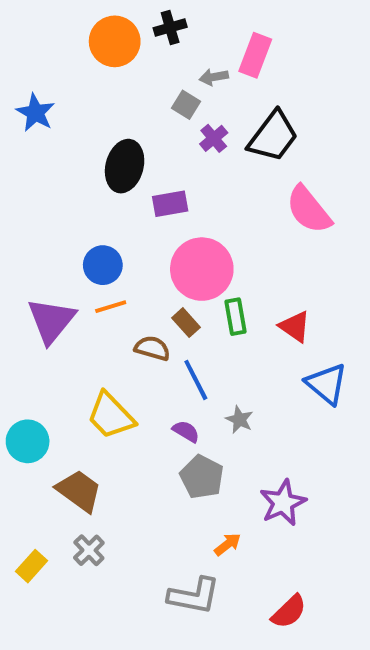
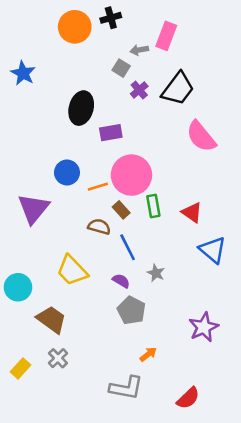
orange line: (111, 307) -> (98, 187), moved
purple star: (283, 503) -> (204, 327), moved

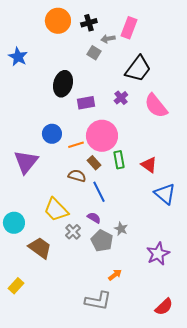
black cross: (111, 18) -> (89, 23), moved
purple cross: (139, 90) -> (121, 98), moved
gray star: (156, 273) -> (121, 229), moved
gray cross: (58, 358) -> (73, 232), moved
red semicircle: (188, 398) -> (164, 307), moved

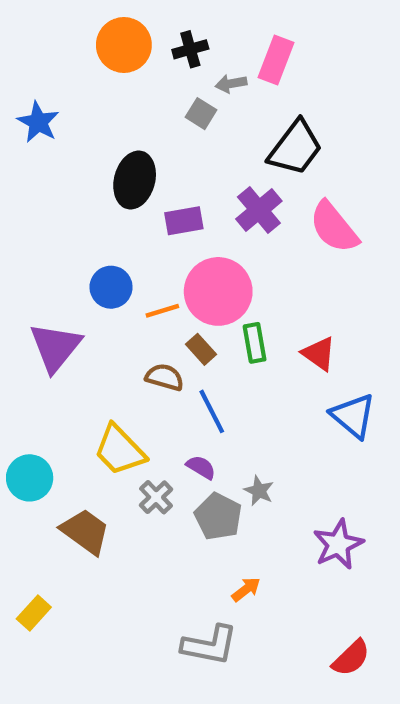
purple cross: (121, 98) -> (259, 210), size x1.5

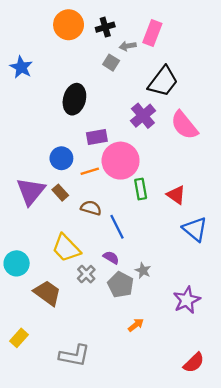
purple rectangle: (184, 221) -> (97, 137), moved
brown rectangle: (201, 349) -> (60, 193), moved
gray L-shape: (210, 645) -> (74, 356), moved

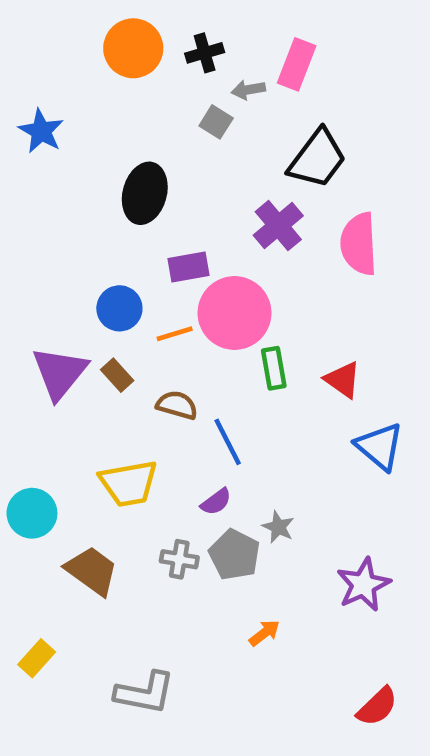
pink semicircle: (184, 125) -> (359, 244), turned 36
yellow trapezoid: (66, 248) -> (129, 483), turned -56
purple semicircle: (111, 258) -> (216, 502), turned 112
gray cross: (86, 274) -> (179, 559), moved, turned -36

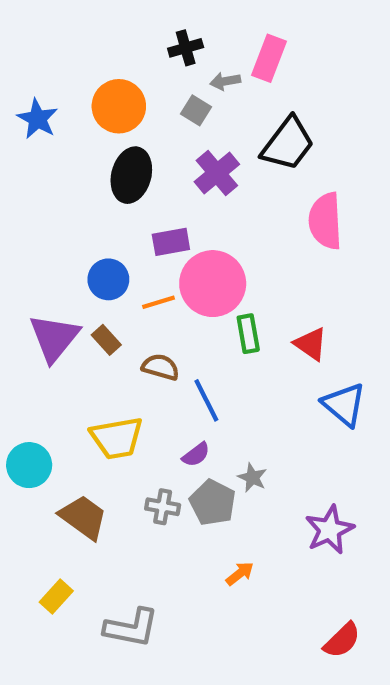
orange circle: (133, 48) -> (119, 106), moved
purple cross: (278, 226) -> (217, 173), moved
yellow rectangle: (37, 658) -> (56, 596), moved

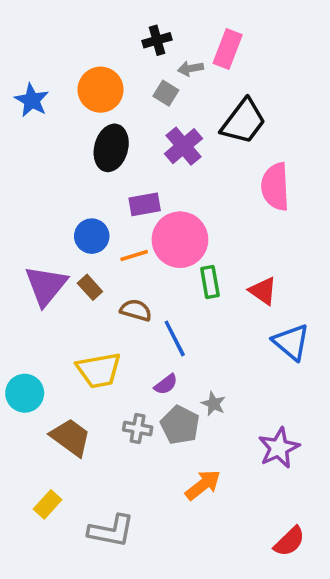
orange arrow: (240, 574) -> (203, 485), size x1.5

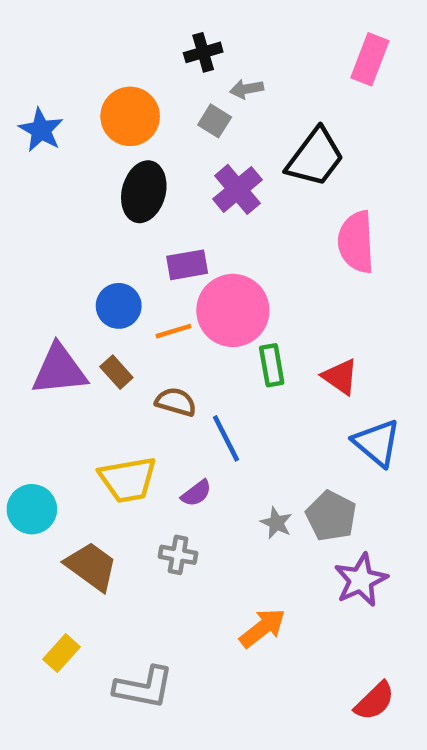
pink rectangle: (228, 49) -> (370, 59), moved
purple triangle: (46, 286) -> (59, 370), turned 45
purple semicircle: (166, 384) -> (196, 493), moved
gray pentagon: (180, 425) -> (331, 516), moved

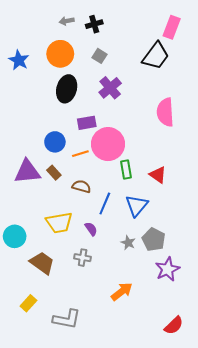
gray arrow: (247, 89) -> (67, 21), moved
black trapezoid: (315, 157) -> (156, 56), moved
blue line: (226, 438) -> (105, 203), turned 50
blue triangle: (377, 443) -> (137, 206), moved, turned 30
purple semicircle: (196, 493) -> (91, 229), turned -88

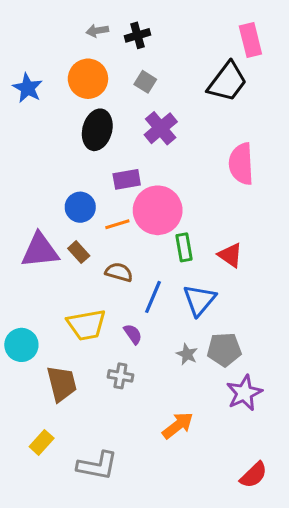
pink rectangle: (172, 27) -> (250, 40), turned -35
gray pentagon: (154, 240) -> (224, 350), turned -30
brown trapezoid: (42, 263) -> (62, 384), turned 40

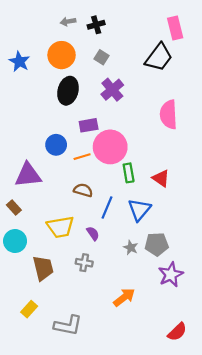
brown rectangle: (79, 252) -> (14, 208), moved

